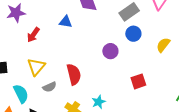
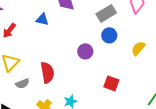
red square: (138, 81) -> (111, 83), turned 35

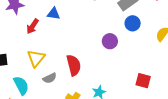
blue triangle: (42, 20) -> (54, 14), moved
red square: (111, 83) -> (143, 81), moved

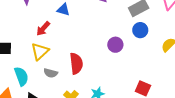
red arrow: (32, 26) -> (43, 29), moved
gray semicircle: (50, 78) -> (51, 73), turned 32

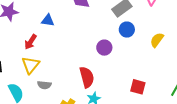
red semicircle: (76, 63) -> (87, 77), moved

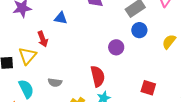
red arrow: (31, 42) -> (43, 39), turned -56
yellow triangle: (31, 65) -> (28, 56), moved

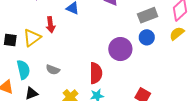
yellow semicircle: (169, 42) -> (177, 33), moved
purple circle: (116, 47) -> (120, 49), size x1.5

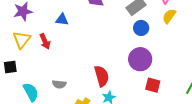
yellow triangle: (32, 38) -> (22, 40), moved
purple circle: (120, 49) -> (140, 59), moved

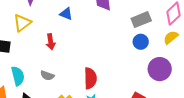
red arrow: (45, 41) -> (51, 42), moved
purple circle: (140, 59) -> (160, 69), moved

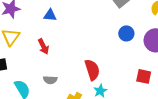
blue circle: (141, 42) -> (126, 33), moved

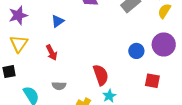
blue triangle: (50, 15) -> (58, 21), turned -40
blue circle: (126, 33) -> (136, 51), moved

